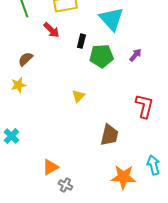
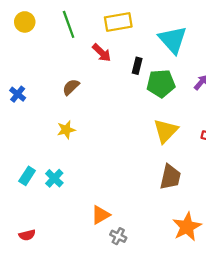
yellow star: (18, 85) -> (66, 130), moved
yellow triangle: (78, 96) -> (166, 131), moved, size x1.6
orange star: (123, 177) -> (187, 227), turned -30

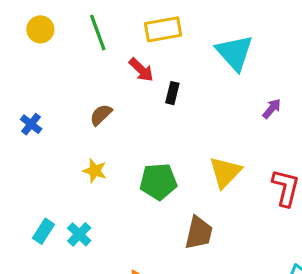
black rectangle: (137, 66) -> (172, 93), moved
green pentagon: (161, 84) -> (158, 182), moved
yellow star: (66, 130) -> (95, 171), turned 30
brown trapezoid: (170, 177) -> (199, 233), moved

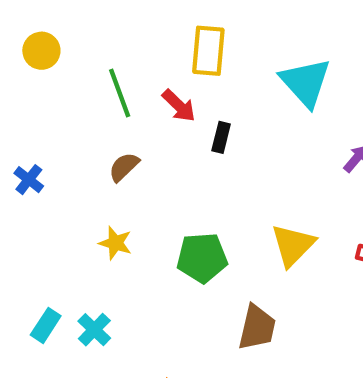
yellow rectangle: (163, 29) -> (208, 51), turned -75
green line: (98, 33) -> (120, 93), moved

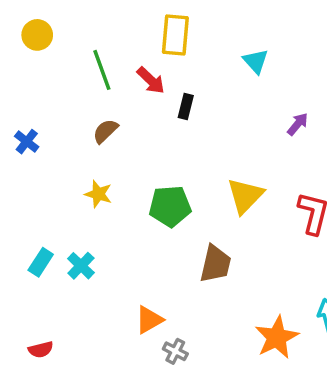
cyan triangle: (306, 82) -> (256, 61), size x0.6

